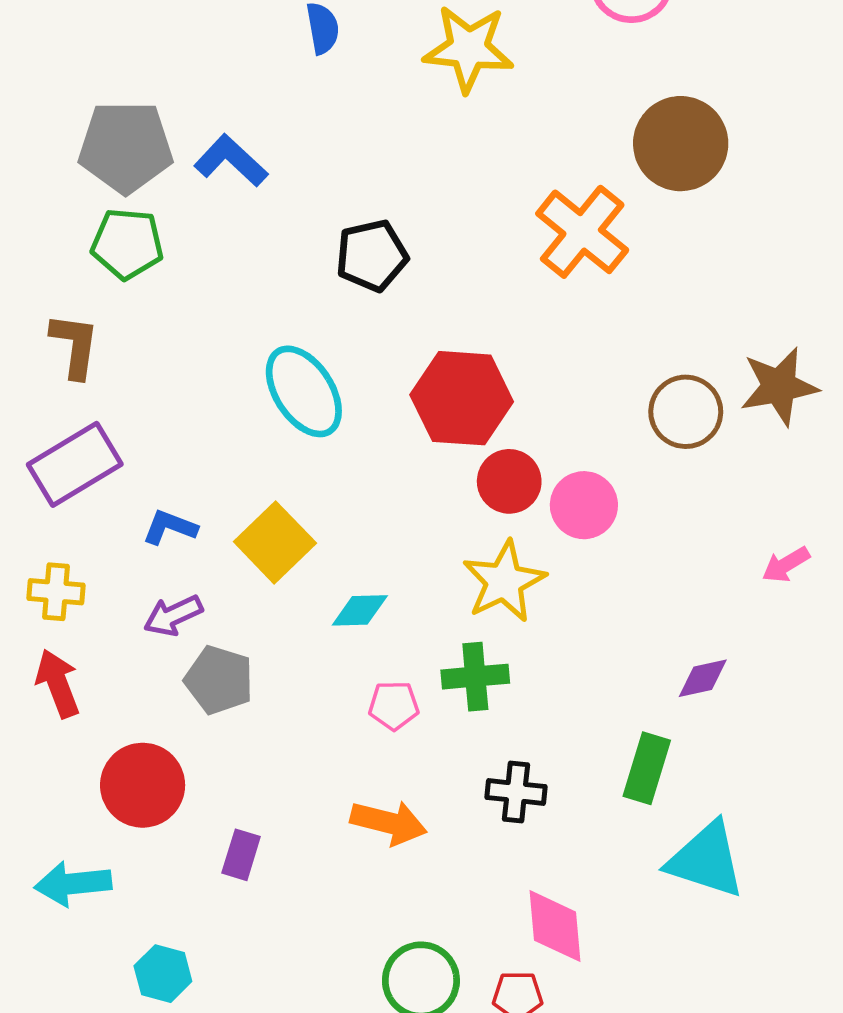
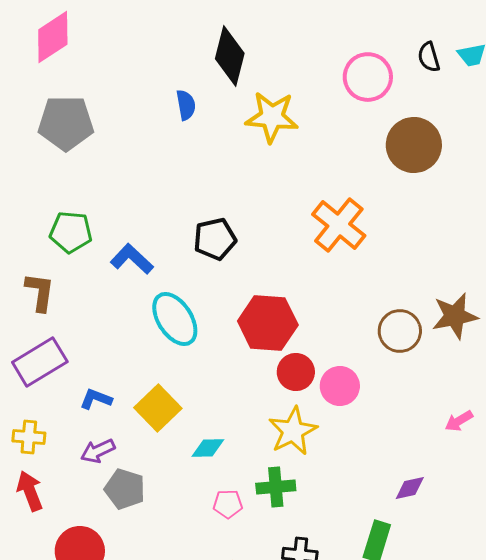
brown circle: (681, 144) -> (414, 145), moved
gray pentagon: (126, 147) -> (66, 123), moved
blue L-shape: (231, 161) -> (132, 259), moved

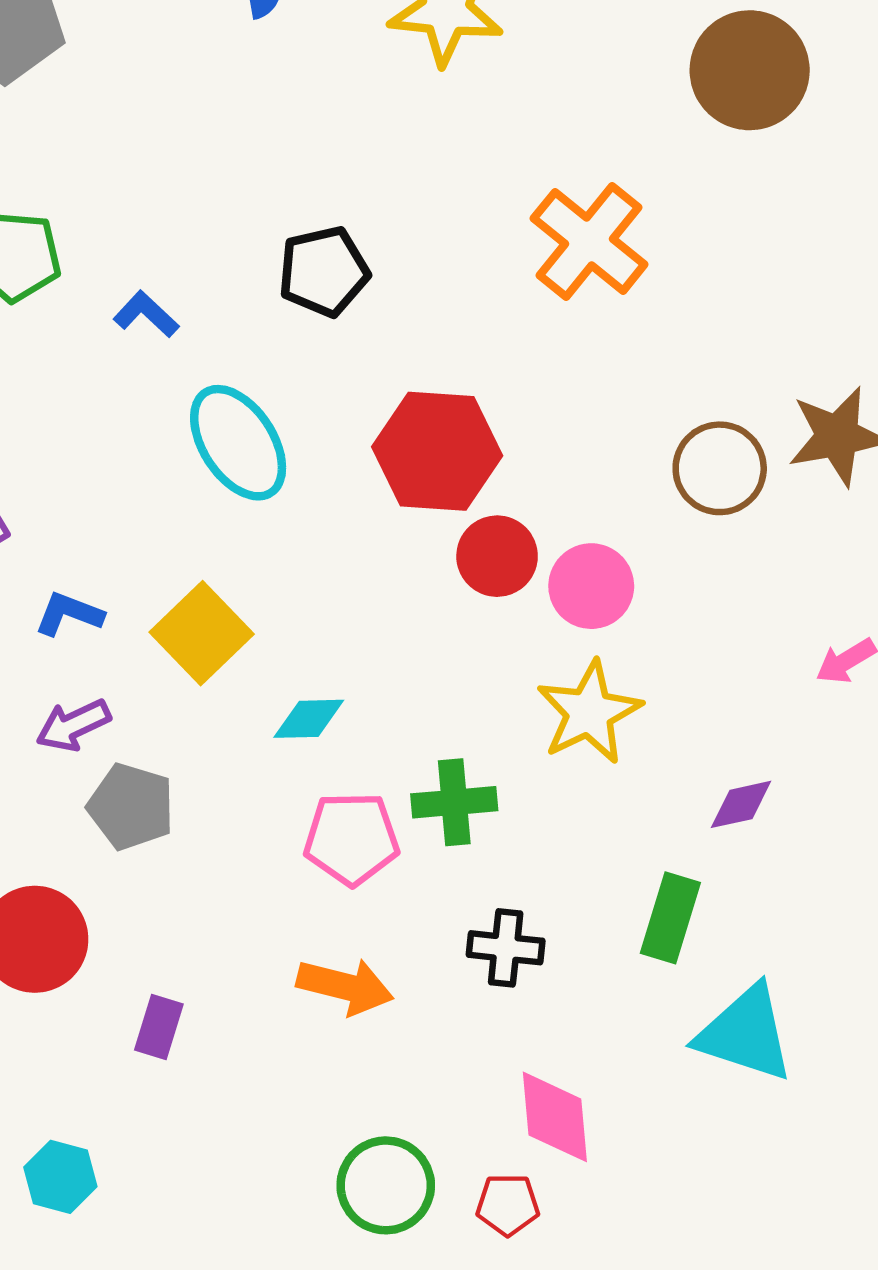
blue L-shape: (132, 259) -> (146, 314), size x0.7
yellow star: (293, 431) -> (589, 712), moved
pink pentagon: (228, 504) -> (352, 839), size x1.5

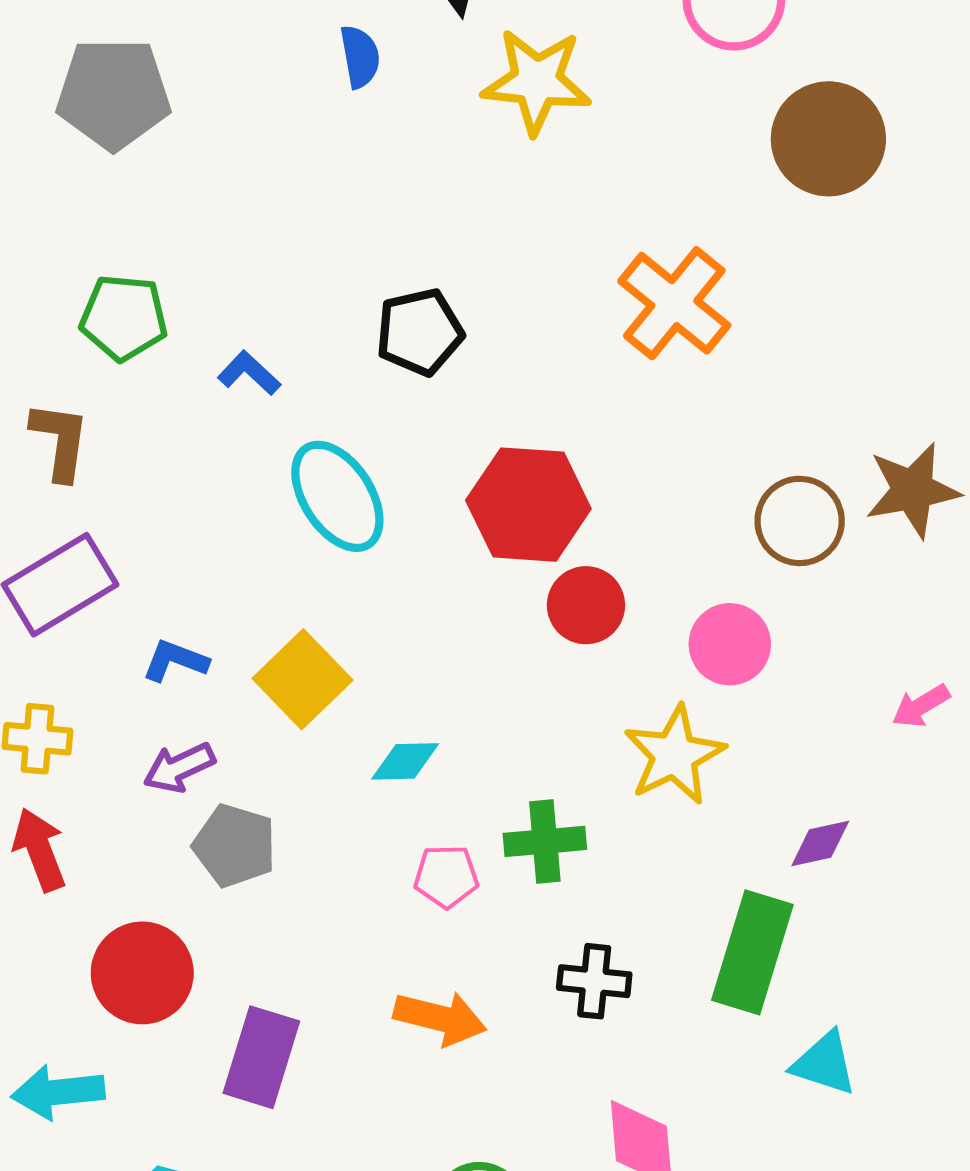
pink circle: (591, 586) -> (730, 644), moved
pink pentagon: (352, 839) -> (446, 876), size x0.7
green rectangle: (670, 918) -> (752, 952), size x1.4
purple rectangle: (159, 1027) -> (261, 1057), size x1.6
cyan triangle: (745, 1033) -> (824, 1063), size x0.7

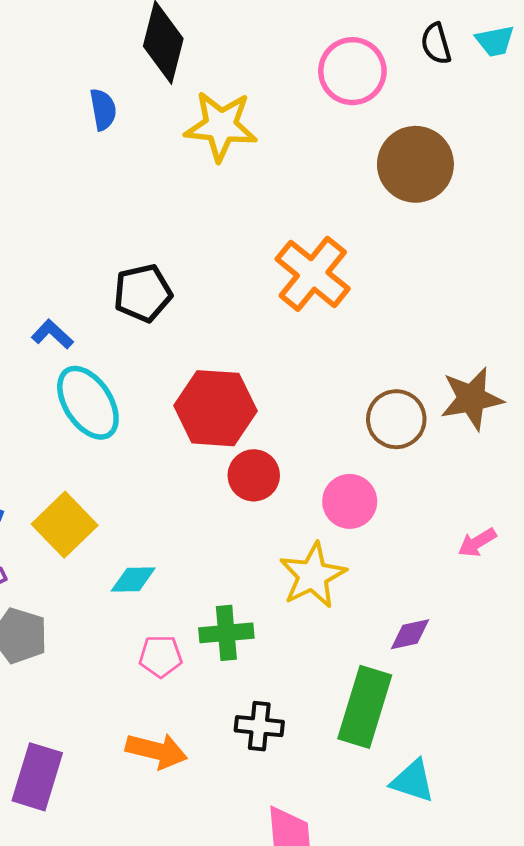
blue L-shape: (249, 373) -> (52, 334), moved

